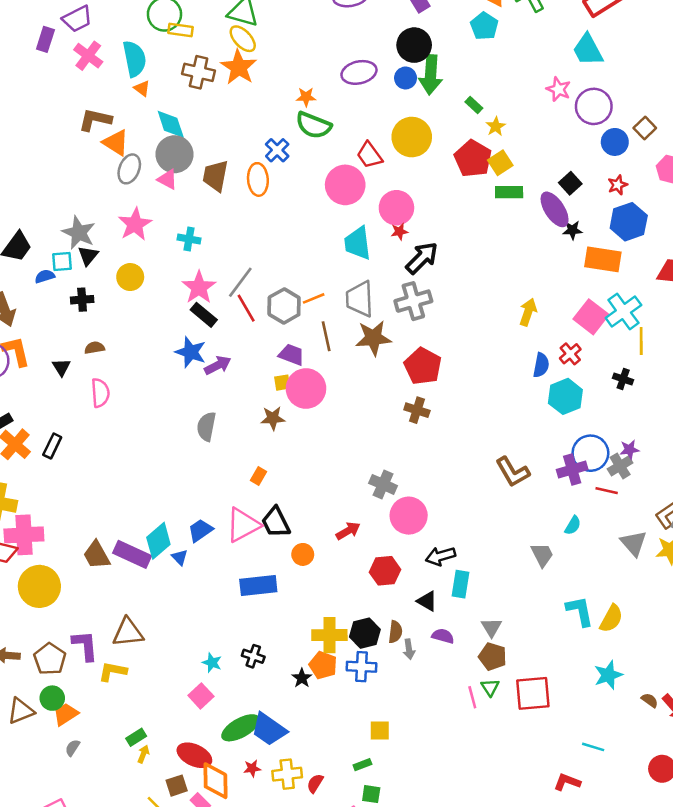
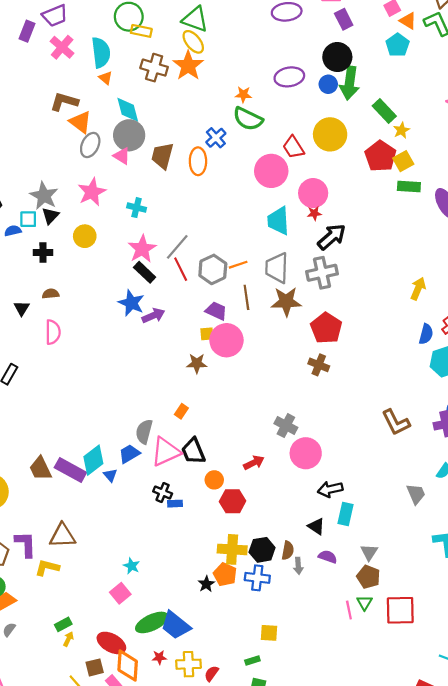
green rectangle: (474, 105) -> (384, 111), size x1.6
gray semicircle: (206, 427) -> (144, 432), moved
red hexagon: (385, 571) -> (233, 501), moved
blue rectangle: (258, 586) -> (175, 504), size x0.5
black cross: (253, 656) -> (163, 492), moved

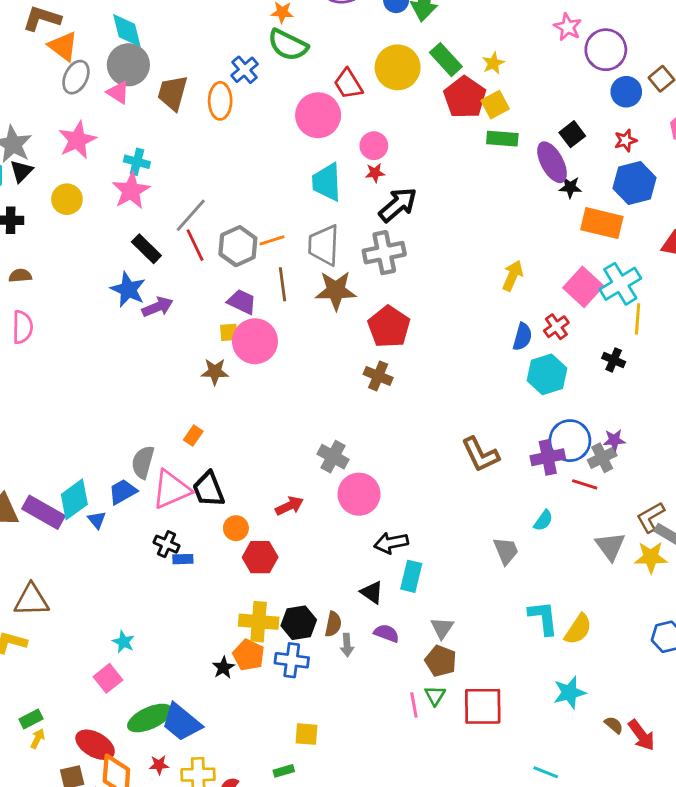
green rectangle: (384, 111) -> (446, 60), moved
pink circle: (313, 193) -> (374, 146), size x0.7
pink star: (142, 249) -> (131, 191), moved

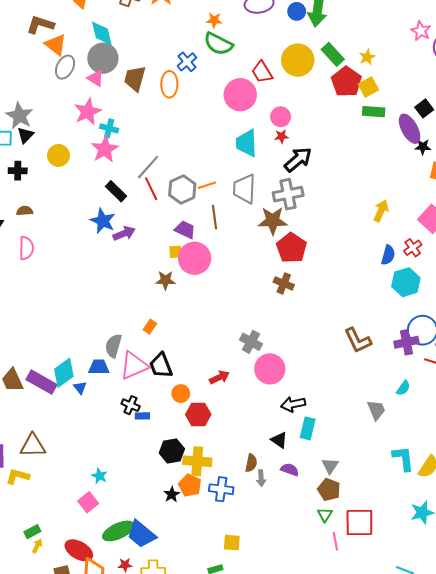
pink star: (77, 140) -> (88, 112), moved
brown star: (336, 290) -> (273, 221), moved
blue trapezoid: (123, 492) -> (99, 367), turned 30
black hexagon: (299, 623) -> (172, 451), moved
pink line: (414, 705) -> (335, 541), moved

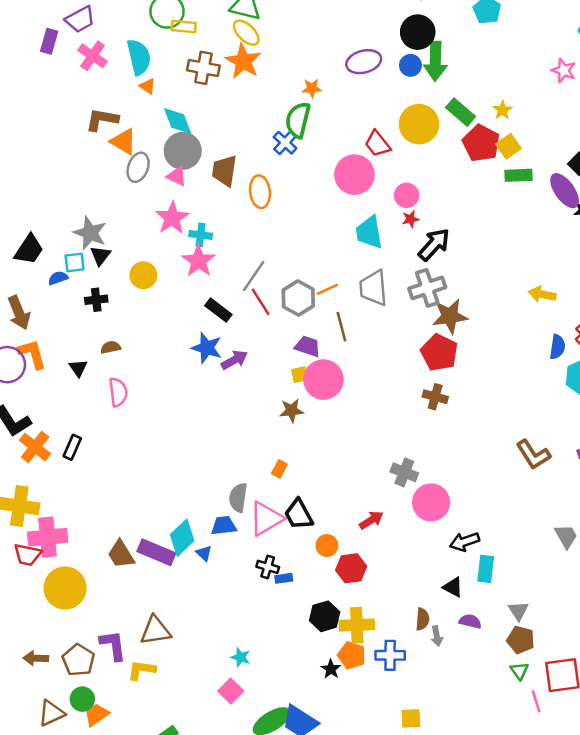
green semicircle: (218, 44) -> (298, 120), moved, turned 84
orange ellipse: (169, 84) -> (260, 192), moved
yellow arrow: (381, 211) -> (542, 294), turned -95
brown star: (273, 221) -> (450, 316), moved

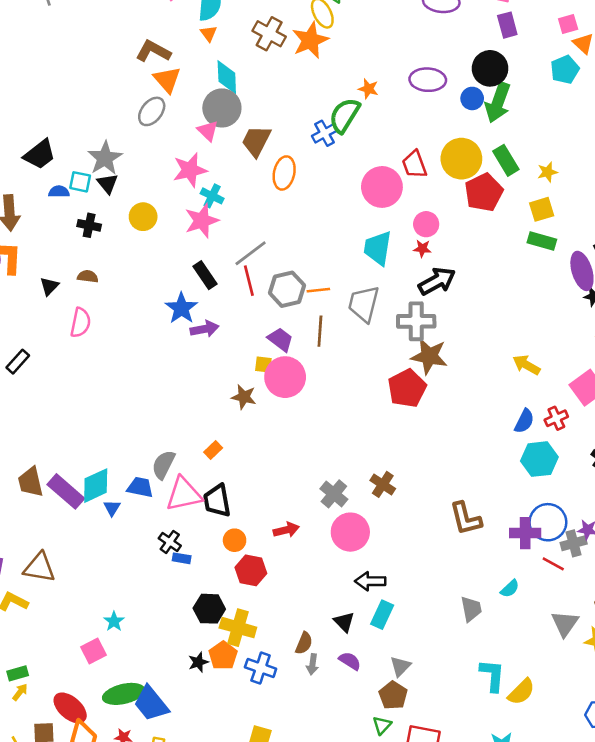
red pentagon: (481, 143) -> (484, 192), moved
gray ellipse: (138, 167) -> (152, 111), moved
black triangle: (100, 256) -> (108, 183), turned -35
brown cross: (435, 397) -> (383, 484), moved

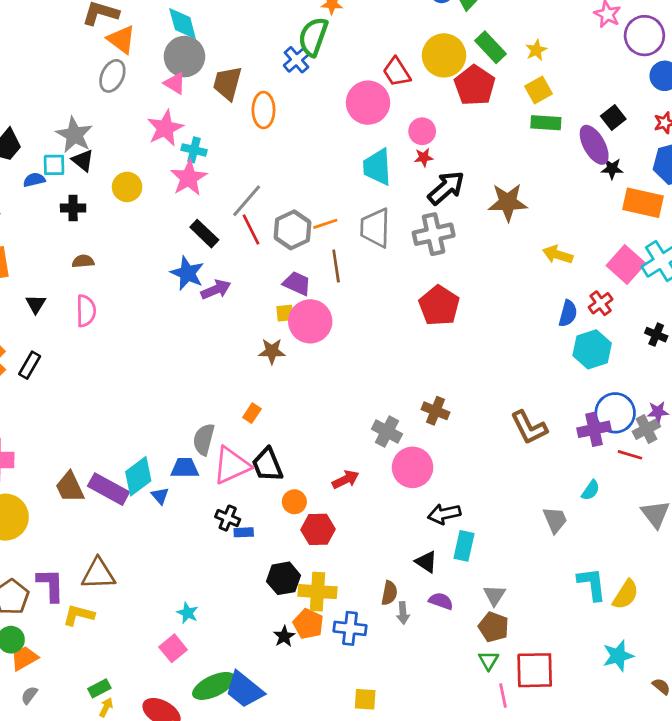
black triangle: (49, 286) -> (36, 304), moved
brown star: (429, 356) -> (508, 202), moved

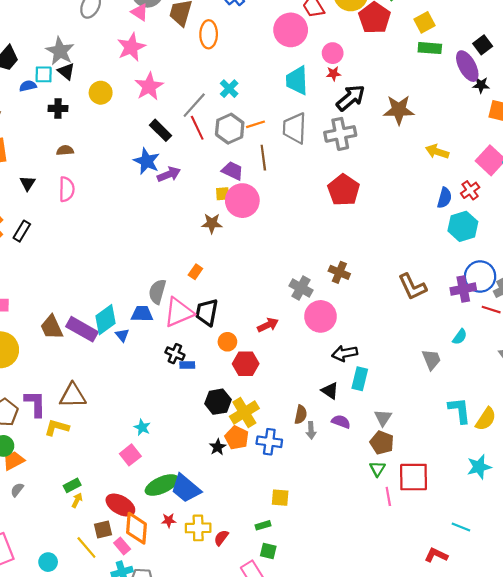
cyan cross: (194, 150) -> (229, 89), moved, turned 30
black trapezoid: (267, 465) -> (207, 312), turned 32
yellow cross: (317, 592) -> (244, 412), turned -36

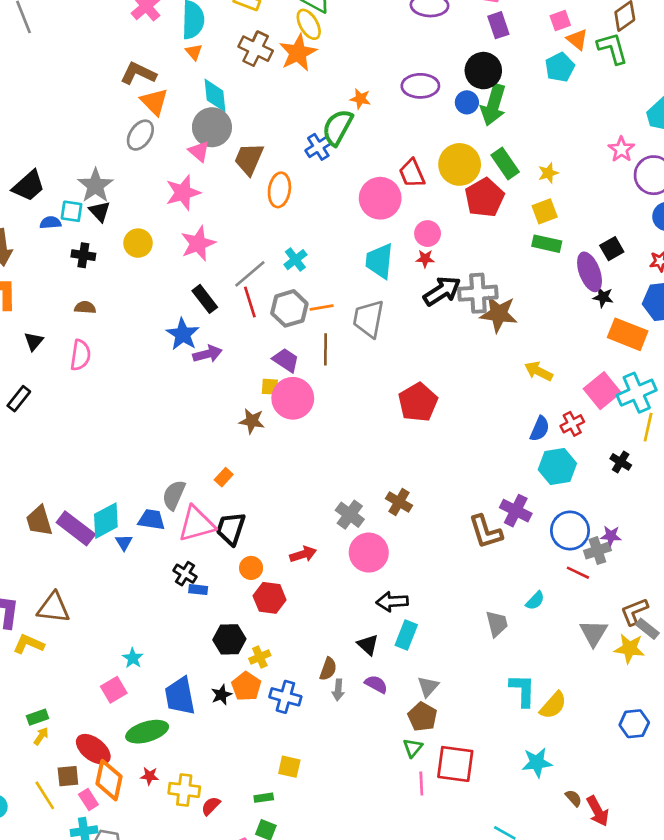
gray cross: (340, 134) -> (478, 293), moved
purple cross: (463, 289) -> (516, 511), moved, turned 30
yellow cross: (244, 412) -> (260, 657), size x0.6
blue trapezoid: (186, 488) -> (180, 696), moved, turned 32

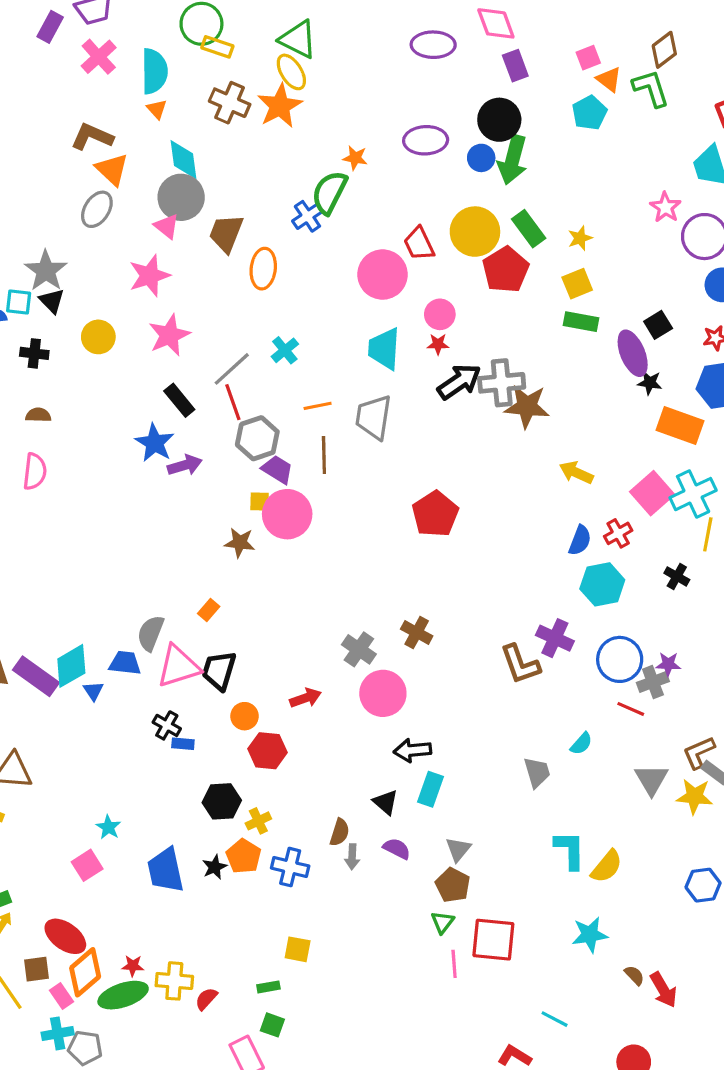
gray hexagon: (289, 308) -> (257, 438), moved
green ellipse: (147, 732) -> (123, 995), moved
orange diamond: (109, 780) -> (85, 972), turned 39

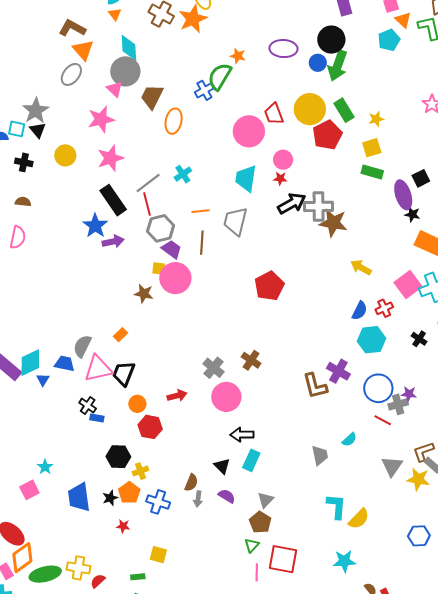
black rectangle: (179, 400) -> (113, 200), size x1.4
red star: (133, 966) -> (123, 526), moved

